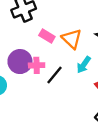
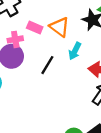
pink cross: (37, 65) -> (15, 39), moved

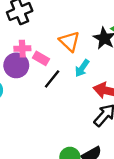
pink rectangle: (35, 28) -> (41, 58), moved

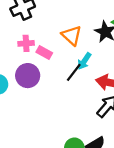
purple circle: (16, 65) -> (28, 76), moved
black line: (52, 79) -> (74, 72), moved

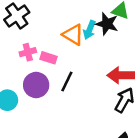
cyan arrow: (84, 61) -> (89, 30), moved
black line: (74, 72) -> (67, 82), moved

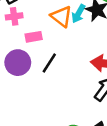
pink cross: (28, 52) -> (14, 16), moved
pink rectangle: (48, 58) -> (34, 37), turned -35

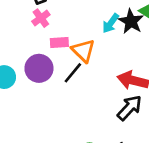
pink cross: (14, 16) -> (41, 18), turned -35
orange triangle: (61, 16) -> (83, 51), moved

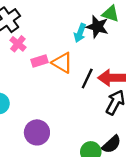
purple circle: (39, 68) -> (37, 132), moved
black line: (73, 73) -> (87, 79), moved

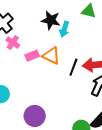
black star: (97, 27) -> (51, 20), moved

